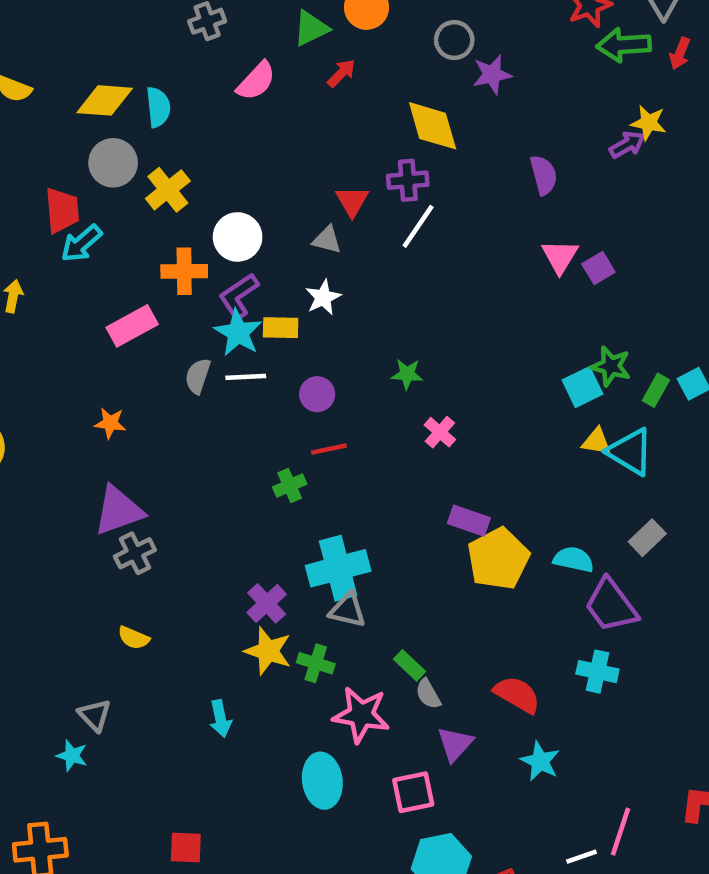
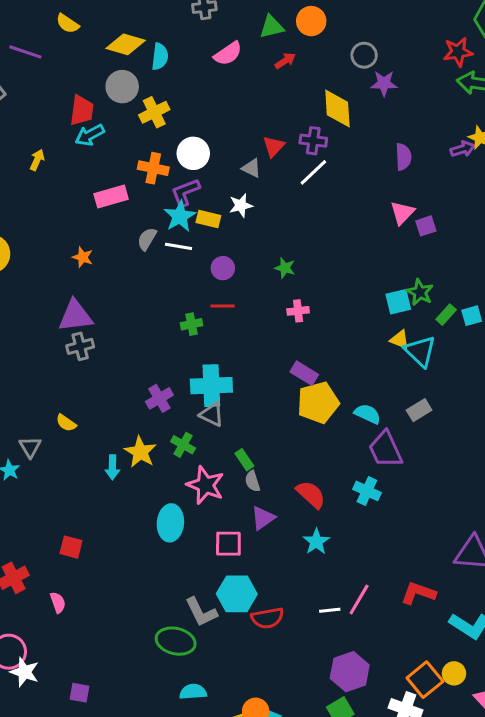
pink cross: (440, 432) -> (298, 311), turned 30
yellow semicircle: (134, 638) -> (66, 423), moved
yellow star: (268, 651) -> (140, 452), moved

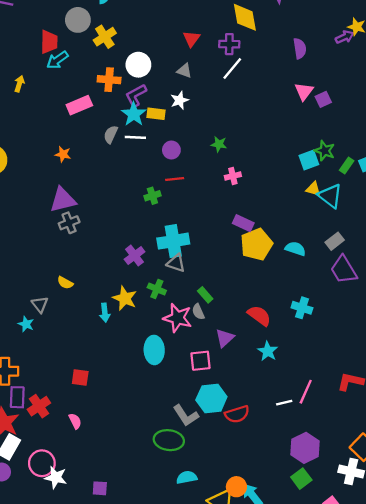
red triangle: (274, 146) -> (191, 39), moved
purple trapezoid: (385, 449) -> (344, 270), moved
gray semicircle: (252, 481) -> (198, 312), moved

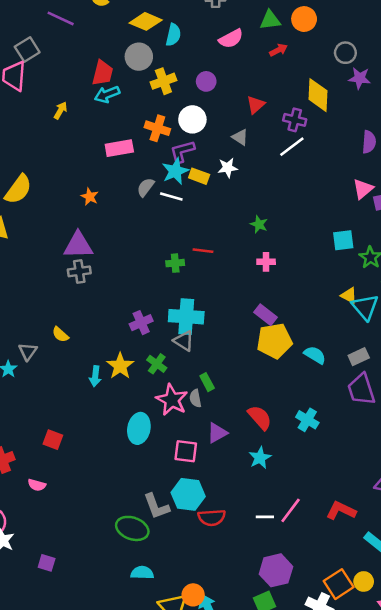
purple circle: (171, 150) -> (206, 81), moved
cyan square: (309, 160) -> (343, 240), moved
pink semicircle: (75, 421) -> (37, 485), turned 119

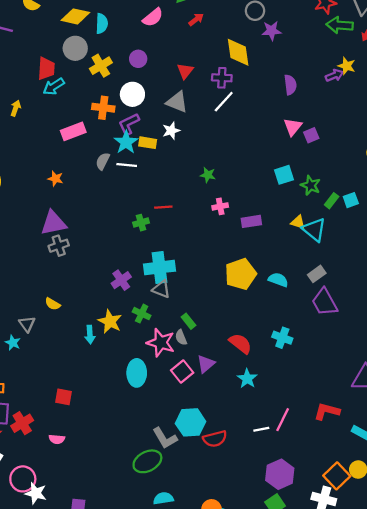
gray triangle: (240, 137) -> (177, 102), size x1.5
purple rectangle: (265, 315) -> (251, 221), moved, turned -36
pink square: (186, 451) -> (182, 372), moved, turned -35
green ellipse: (132, 528) -> (147, 461), turned -36

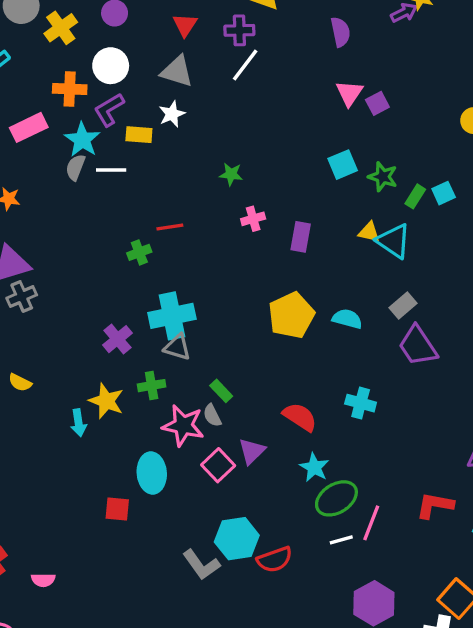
cyan star: (126, 142) -> (82, 140), moved
purple rectangle: (251, 221) -> (301, 237), turned -66
green cross: (142, 314) -> (152, 386), turned -30
red square: (63, 397) -> (117, 509), moved
green ellipse: (147, 461) -> (336, 498), moved

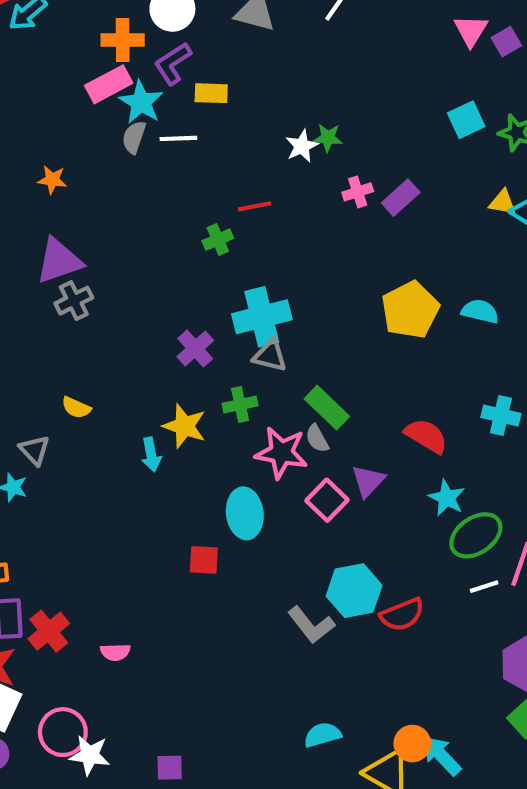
white star: (172, 114) -> (302, 146), moved
pink rectangle: (29, 127) -> (109, 84), moved
purple rectangle: (301, 237) -> (401, 198), moved, turned 40
green rectangle: (221, 391) -> (327, 408), size x1.5

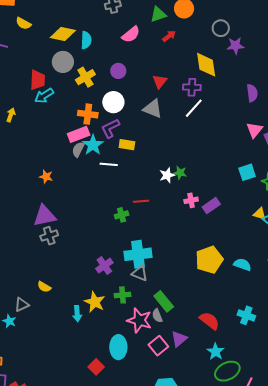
gray semicircle: (134, 137) -> (78, 149), moved
gray triangle: (35, 450) -> (22, 305), turned 42
red square: (204, 560) -> (96, 367), turned 35

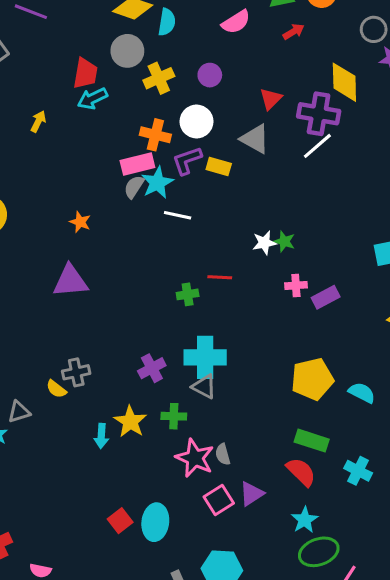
purple cross: (192, 87) -> (319, 114), size x1.5
yellow rectangle: (127, 145) -> (219, 166), moved
gray cross: (49, 236) -> (76, 372), moved
green rectangle: (164, 301) -> (312, 441), moved, turned -40
cyan ellipse: (118, 347) -> (155, 522), moved

